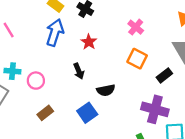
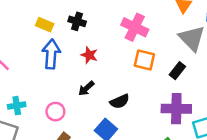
pink cross: (136, 27) -> (135, 27), size x1.5
black arrow: (79, 71) -> (86, 88), turned 84
pink circle: (36, 81) -> (55, 112), moved

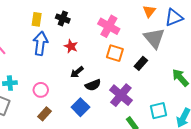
yellow rectangle: (45, 25) -> (37, 19), turned 72
black arrow: (86, 88) -> (77, 72), moved
purple cross: (176, 109) -> (121, 95), moved, turned 35

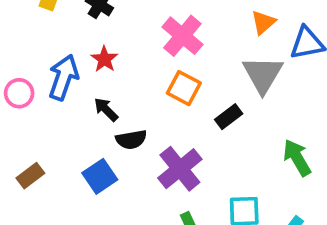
blue arrow: (40, 43) -> (63, 77), moved
black arrow: (77, 72) -> (106, 109), turned 72
pink circle: (41, 90) -> (19, 93), moved

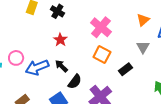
gray triangle: (263, 74) -> (143, 47), size x0.6
blue arrow: (63, 77) -> (37, 67), moved, turned -130
black semicircle: (131, 140) -> (75, 82), turned -42

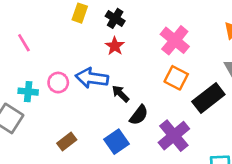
red star: (60, 40) -> (115, 46), moved
blue arrow: (37, 67) -> (92, 78), moved, turned 30
black rectangle: (125, 69) -> (208, 98), size x1.6

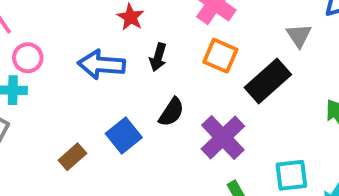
pink circle: (58, 83) -> (28, 58), moved
black arrow: (120, 94) -> (158, 57), moved, turned -114
blue square: (117, 142) -> (124, 135), moved

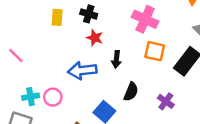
pink circle: (28, 58) -> (53, 97), moved
purple cross: (223, 137) -> (166, 101), size x0.6

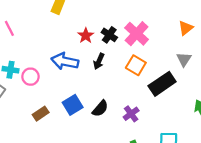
black cross: (89, 14) -> (109, 35), moved
black semicircle: (131, 92) -> (100, 109), moved

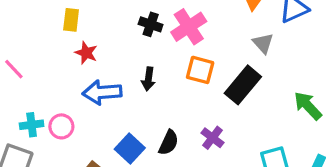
pink cross: (137, 34) -> (189, 27), turned 30
black cross: (109, 35) -> (151, 24), moved
red star: (86, 36) -> (86, 53), moved

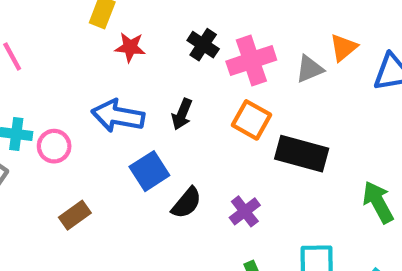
gray triangle: (263, 43) -> (310, 69), moved, turned 35
red star: (86, 53) -> (130, 47), moved, turned -30
black rectangle: (243, 85) -> (302, 154), turned 51
blue square: (130, 149) -> (149, 171), moved

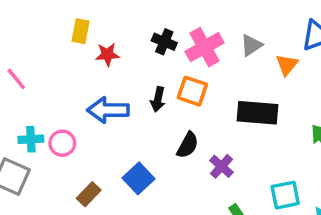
orange triangle: (343, 48) -> (287, 65), moved
orange square: (251, 120) -> (192, 91), moved
blue square: (149, 171) -> (138, 178), moved
black semicircle: (187, 203) -> (188, 145), moved

